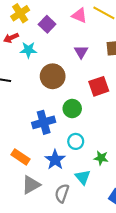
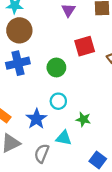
brown circle: (53, 76) -> (19, 30), moved
blue cross: (44, 122) -> (18, 63), moved
cyan triangle: (83, 177) -> (64, 138), turned -42

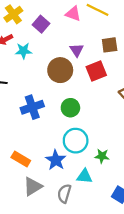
brown circle: (19, 30) -> (60, 70), moved
red square: (85, 46) -> (96, 71), moved
cyan circle: (58, 101) -> (76, 141), size x1.5

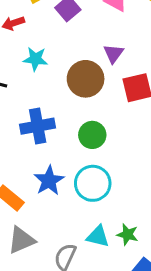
cyan star: (23, 51) -> (35, 59), moved
green star: (102, 156) -> (127, 235), moved
blue star: (56, 160) -> (49, 181), moved

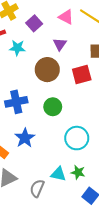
purple triangle: (113, 54) -> (60, 44), moved
cyan star: (35, 59) -> (17, 48), moved
cyan circle: (93, 183) -> (77, 138), moved

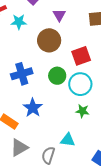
red square: (82, 75) -> (81, 56), moved
cyan circle: (77, 138) -> (80, 84), moved
green star: (78, 172) -> (82, 111), moved

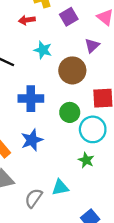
cyan star: (19, 22) -> (43, 50), moved
cyan triangle: (68, 140) -> (60, 187), turned -35

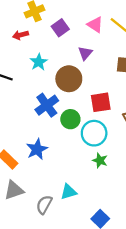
cyan star: (43, 50) -> (39, 62), turned 30
blue cross: (31, 99) -> (47, 105), moved, turned -30
green star: (86, 160) -> (100, 160), moved

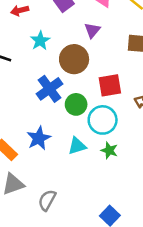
cyan triangle: (69, 192) -> (77, 146), moved

